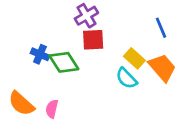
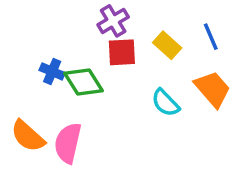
yellow rectangle: (134, 58) -> (167, 45), moved
pink semicircle: (52, 109) -> (68, 143), size x1.6

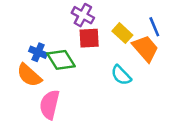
purple cross: (113, 21) -> (83, 15), turned -30
orange trapezoid: (213, 89) -> (145, 48), moved
orange semicircle: (28, 136) -> (29, 75), moved

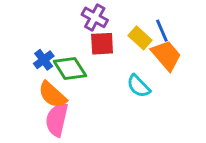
blue line: (154, 27) -> (162, 31), moved
blue cross: (38, 52) -> (44, 60), turned 30
orange semicircle: (29, 75) -> (52, 95), moved

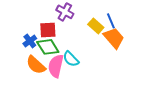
red square: (102, 44) -> (48, 30), moved
cyan semicircle: (139, 86) -> (71, 59), moved
pink semicircle: (57, 120) -> (56, 66), moved

